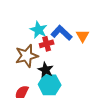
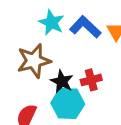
red cross: (47, 44) -> (91, 80), moved

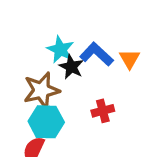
black star: (62, 81) -> (71, 67), moved
cyan hexagon: (68, 103) -> (46, 122), moved

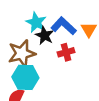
red cross: (103, 111) -> (66, 52), moved

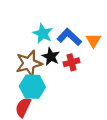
black star: (45, 36) -> (51, 57), moved

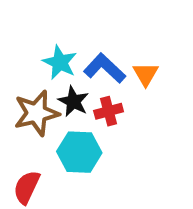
cyan hexagon: (32, 87) -> (79, 152), moved

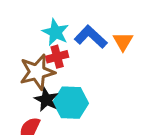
black star: (73, 101) -> (46, 100), moved
red cross: (109, 111) -> (57, 57), moved

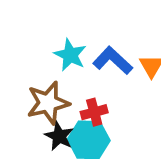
red cross: (57, 57) -> (94, 112), moved

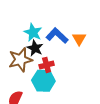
black star: (59, 136) -> (35, 48), moved

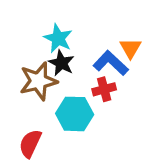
blue L-shape: (57, 36) -> (111, 63), moved
red cross: (47, 65) -> (104, 89), moved

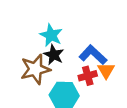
orange triangle: (130, 48) -> (106, 71), moved

